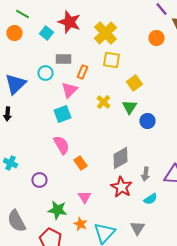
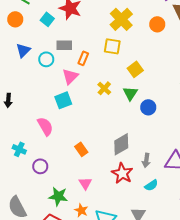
yellow cross: (105, 33) -> (121, 19), moved
blue triangle: (15, 84) -> (23, 50), moved, size x0.7
pink semicircle: (61, 145) -> (45, 126), moved
cyan cross: (10, 163) -> (19, 149), moved

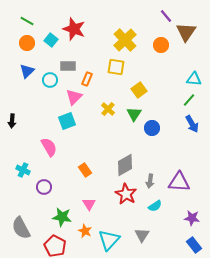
orange circle: (15, 19) -> (27, 43), moved

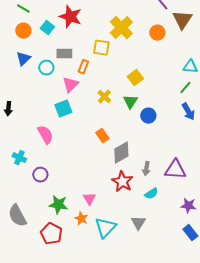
yellow square: (116, 67) -> (101, 48), moved
orange rectangle: (85, 170) -> (102, 136), moved
pink triangle: (89, 204) -> (89, 199), moved

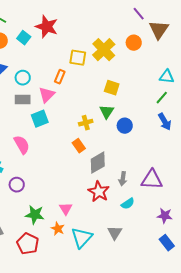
yellow cross: (121, 28) -> (104, 50), moved
gray rectangle: (64, 54) -> (23, 100), moved
yellow square: (135, 78) -> (112, 88), turned -35
yellow cross: (104, 97) -> (86, 123), moved, turned 32

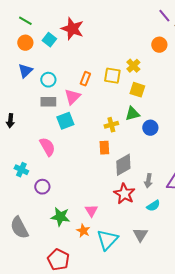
yellow cross: (104, 50) -> (133, 66), moved, size x0.6
yellow square: (78, 58) -> (112, 76), moved
green triangle: (107, 112) -> (132, 114), turned 42
orange rectangle: (79, 146) -> (104, 148), turned 32
red pentagon: (28, 244) -> (58, 260), moved

